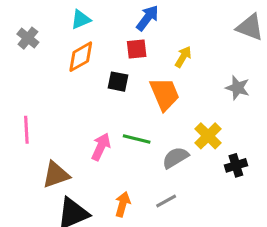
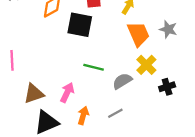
black square: (118, 82) -> (80, 25), size x1.6
orange trapezoid: (165, 94) -> (138, 34), moved
pink arrow: (101, 147) -> (67, 93), moved

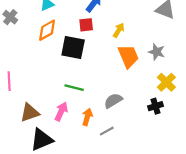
yellow cross: (146, 65) -> (166, 82), moved
green line: (94, 67) -> (74, 88), moved
orange arrow: (83, 115) -> (87, 117), moved

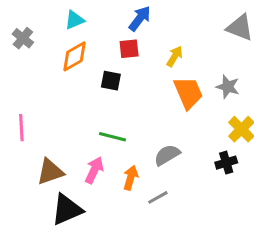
black square: (73, 48) -> (111, 81), size x0.6

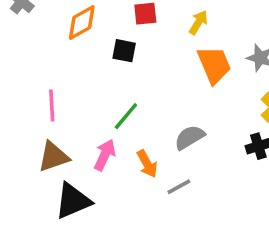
pink line: (21, 128) -> (52, 105), moved
green line: (112, 137) -> (126, 116), turned -64
orange arrow: (131, 178) -> (147, 164), turned 135

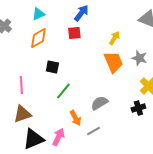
yellow arrow: (198, 22) -> (114, 38), moved
black square: (124, 51) -> (52, 67), moved
pink arrow: (105, 155) -> (58, 137), moved

